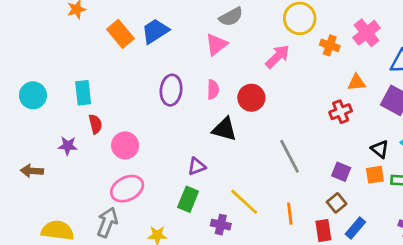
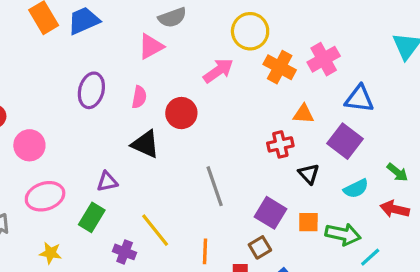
orange cross: (330, 45) -> (280, 67), size x1.4
black triangle: (380, 149) -> (309, 174), moved
purple square: (341, 172) -> (271, 213), size x1.4
pink ellipse: (127, 189) -> (45, 196), moved

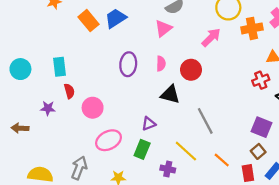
orange cross: (280, 67) -> (252, 28), turned -30
gray line: (215, 186) -> (205, 121), moved
orange line: (205, 251) -> (222, 160), turned -42

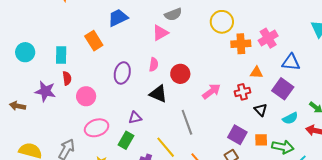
orange rectangle: (88, 21) -> (94, 41), moved
pink arrow: (211, 37) -> (211, 91), moved
purple ellipse: (128, 64) -> (122, 73), moved
purple star: (48, 108) -> (45, 91), size x1.5

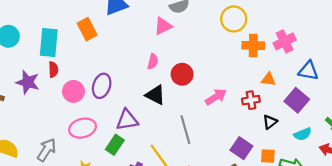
cyan rectangle: (61, 55) -> (49, 43), size x1.4
purple ellipse: (122, 73) -> (102, 86), moved
black triangle: (261, 110) -> (270, 122), turned 32
purple triangle: (135, 118) -> (127, 120), size x1.5

